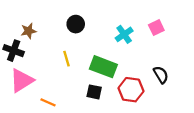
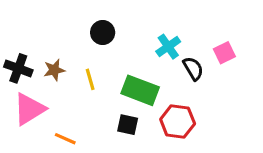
pink square: (156, 28) -> (224, 53), moved
brown star: (29, 31) -> (54, 70), moved
black semicircle: (161, 75) -> (193, 68), moved

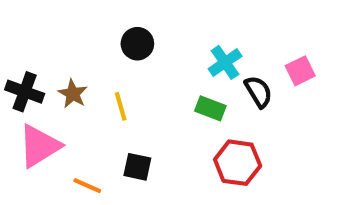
brown star: (54, 70) -> (73, 94), turned -30
green rectangle: (140, 90) -> (210, 108), moved, size x0.6
black square: (128, 125) -> (137, 167), moved

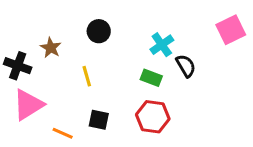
pink square: (300, 71) -> (231, 30), moved, size x1.4
brown star: (73, 94) -> (51, 48), moved
red hexagon: (238, 163) -> (153, 117), moved

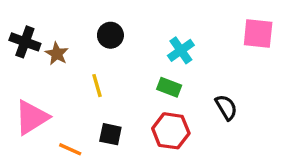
pink square: (231, 30) -> (258, 34), turned 32
black cross: (18, 66) -> (25, 42), moved
black semicircle: (186, 66) -> (226, 107), moved

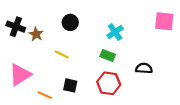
yellow line: (97, 86) -> (62, 54), turned -48
black semicircle: (226, 107) -> (144, 68), turned -56

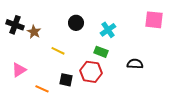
black circle: (70, 22) -> (76, 23), moved
pink triangle: (20, 75) -> (19, 70), size x0.7
red hexagon: (109, 83) -> (91, 72), moved

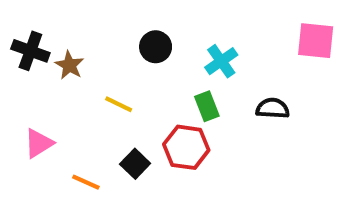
green rectangle: (101, 52) -> (207, 106), turned 48
black semicircle: (135, 64) -> (273, 108), moved
black square: (66, 80) -> (135, 164), turned 32

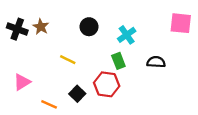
brown star: (69, 65) -> (41, 27), moved

